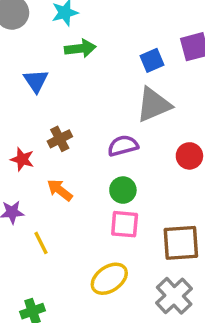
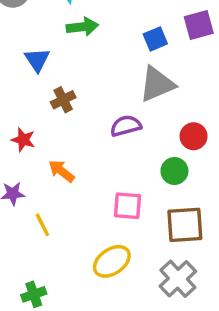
brown cross: (60, 139) -> (63, 100), moved
green circle: (123, 190) -> (174, 171), moved

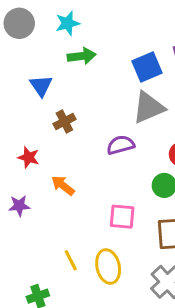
blue square: (155, 39) -> (147, 67), size x1.4
yellow line: (42, 225) -> (71, 260), moved
yellow ellipse: (112, 261) -> (108, 266), turned -68

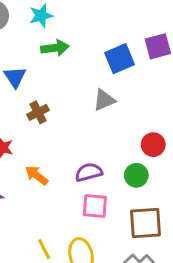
gray triangle: (149, 107) -> (104, 100), moved, size x0.7
purple semicircle: (121, 145) -> (89, 172), moved

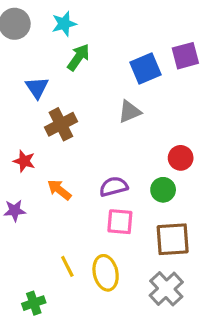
green arrow: (55, 48) -> (78, 57), turned -48
brown cross: (38, 112) -> (61, 124), size x1.4

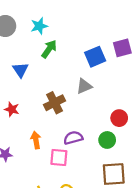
brown cross: (61, 124) -> (55, 103), moved
red star: (24, 161) -> (12, 109), moved
orange arrow: (59, 190) -> (36, 140), turned 42
pink square: (120, 222) -> (59, 158), moved

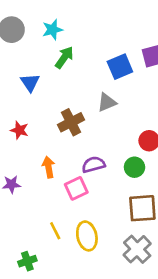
pink square: (59, 158) -> (76, 188), turned -30

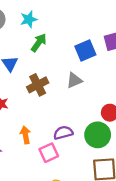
brown cross: (71, 122) -> (38, 85), moved
green circle: (135, 167) -> (98, 135), size x1.5

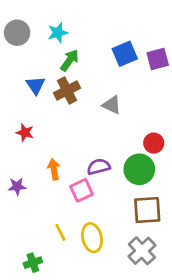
blue square: (85, 50) -> (125, 54), moved
gray triangle: (74, 80) -> (112, 105), turned 49
brown cross: (38, 85) -> (67, 90), moved

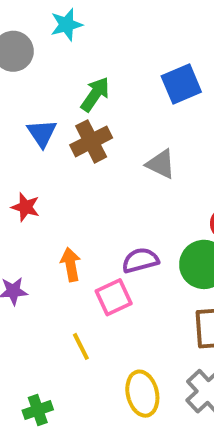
cyan star: (58, 33) -> (67, 25), moved
yellow line: (60, 232) -> (81, 346), moved
yellow ellipse: (92, 238) -> (142, 394), moved

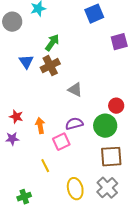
blue square: (181, 84) -> (94, 14), moved
gray triangle: (161, 164) -> (75, 90), moved
red star: (26, 207) -> (16, 117), moved

